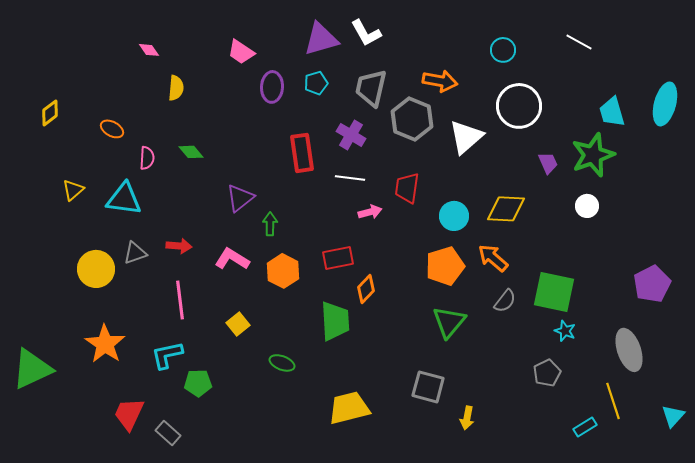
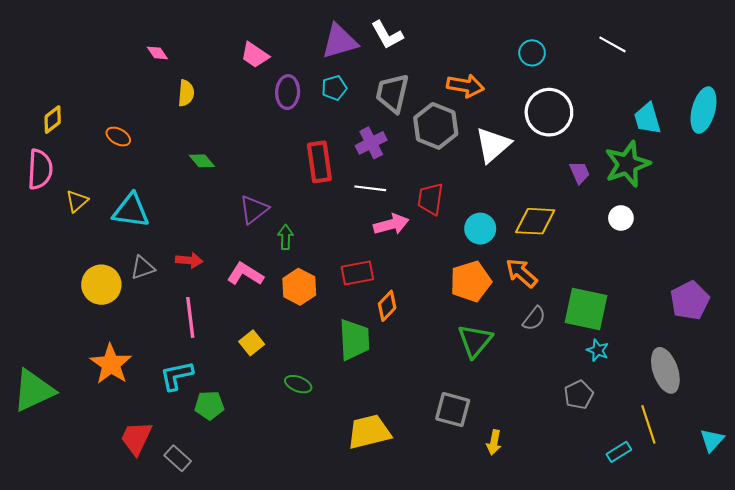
purple cross: (351, 135) -> (371, 143), turned 32
pink semicircle: (147, 158) -> (40, 169), moved, size x1.6
pink arrow: (370, 212) -> (391, 224), size x1.4

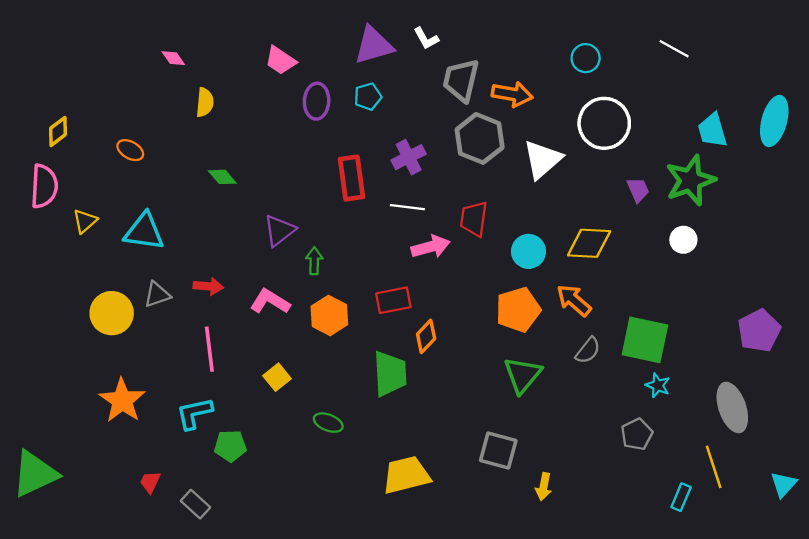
white L-shape: (387, 35) -> (426, 38), size x0.7
gray trapezoid: (392, 93) -> (461, 80), moved
green triangle: (34, 390) -> (35, 474), moved
red trapezoid: (136, 438) -> (150, 482), size x0.6
cyan rectangle: (619, 452) -> (681, 497), turned -35

